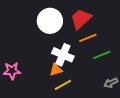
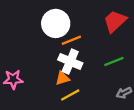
red trapezoid: (81, 19) -> (115, 21), moved
orange line: (88, 38) -> (71, 40), moved

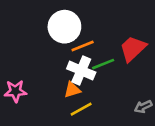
red trapezoid: (115, 21) -> (133, 49), moved
green line: (114, 61) -> (103, 64), moved

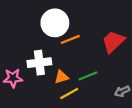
green line: (103, 64) -> (88, 76), moved
white cross: (81, 70) -> (39, 63), moved, turned -30

